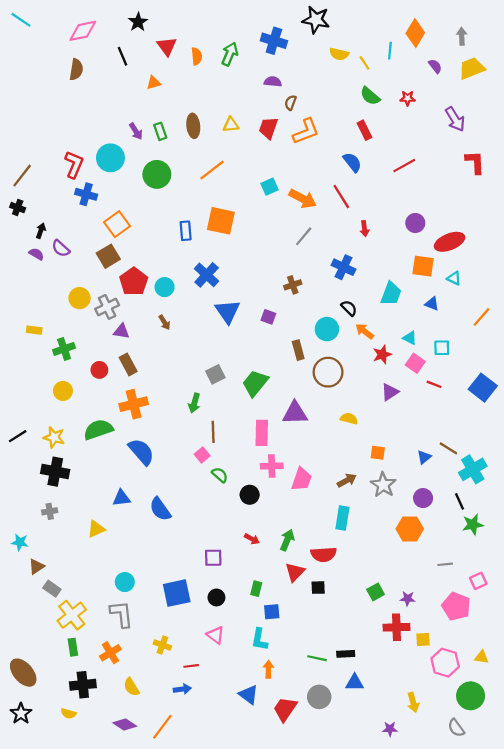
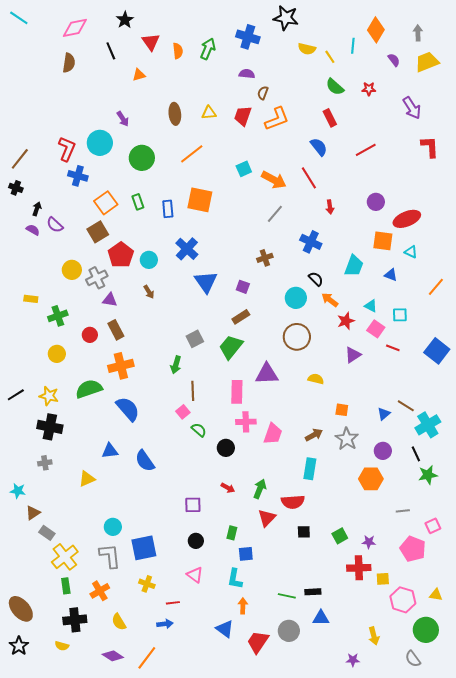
green rectangle: (160, 131) -> (138, 202), moved
brown rectangle: (298, 350) -> (241, 317), moved, turned 72
black square: (318, 588) -> (304, 532), moved
blue square: (177, 593) -> (144, 548), moved

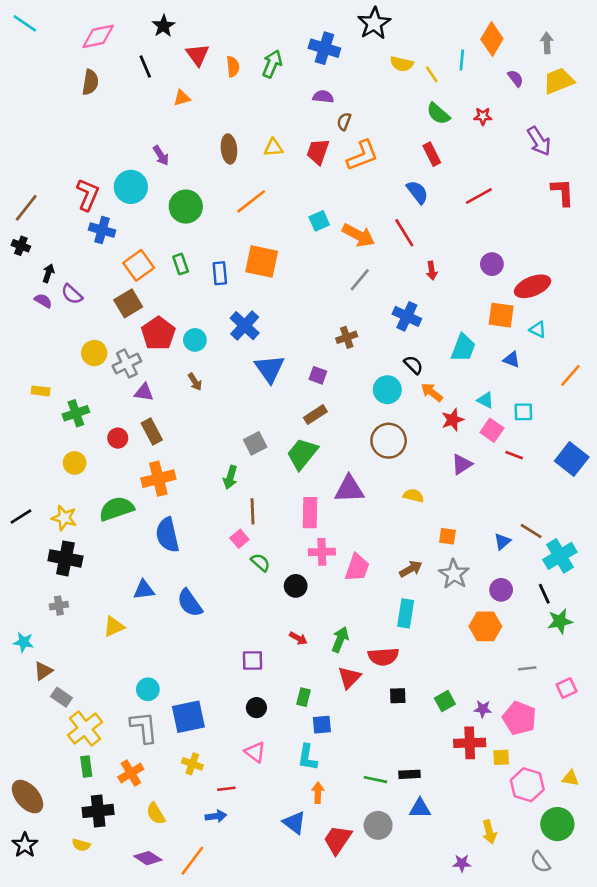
black star: (286, 18) -> (374, 23), turned 30
blue semicircle: (128, 409) -> (167, 535), turned -152
pink pentagon: (413, 549) -> (519, 718), moved

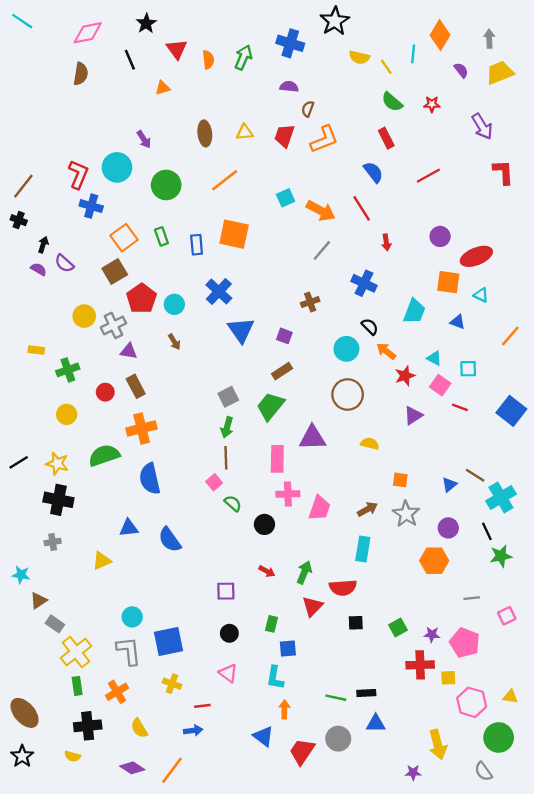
green arrow: (230, 477) -> (227, 427), moved
yellow arrow: (489, 832) -> (438, 745), size x1.4

